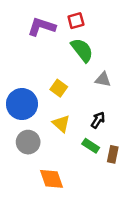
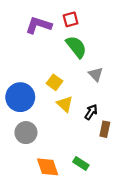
gray triangle: (103, 79) -> (96, 74), turned 35
yellow triangle: (61, 124) -> (65, 104), moved
green rectangle: (91, 146) -> (81, 163), moved
brown rectangle: (113, 154) -> (105, 129), moved

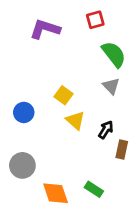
red square: (71, 19) -> (95, 20), moved
green semicircle: (76, 47) -> (114, 54), moved
blue circle: (20, 97) -> (24, 112), size x0.6
gray circle: (26, 133) -> (22, 165), moved

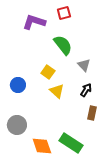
red square: (95, 20) -> (64, 13), moved
green semicircle: (114, 54) -> (63, 45), moved
black arrow: (106, 130) -> (86, 90), moved
green rectangle: (94, 189) -> (71, 143), size x1.6

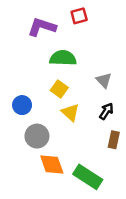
green semicircle: (63, 45) -> (63, 58), moved, turned -50
gray circle: (17, 125) -> (37, 136), moved
orange diamond: (42, 146) -> (52, 165), moved

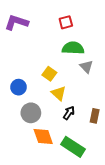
red square: (79, 16) -> (66, 22), moved
purple L-shape: (42, 27) -> (16, 22), moved
green semicircle: (63, 58) -> (73, 48), moved
black arrow: (106, 111) -> (69, 113), moved

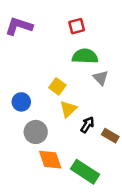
yellow triangle: (59, 93) -> (68, 109), turned 35
black arrow: (69, 113) -> (87, 125), moved
brown rectangle: (95, 116) -> (110, 136), turned -72

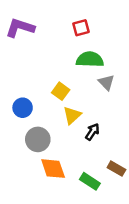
brown rectangle: (110, 136) -> (116, 169), moved
green rectangle: (85, 172) -> (90, 181), size x0.7

